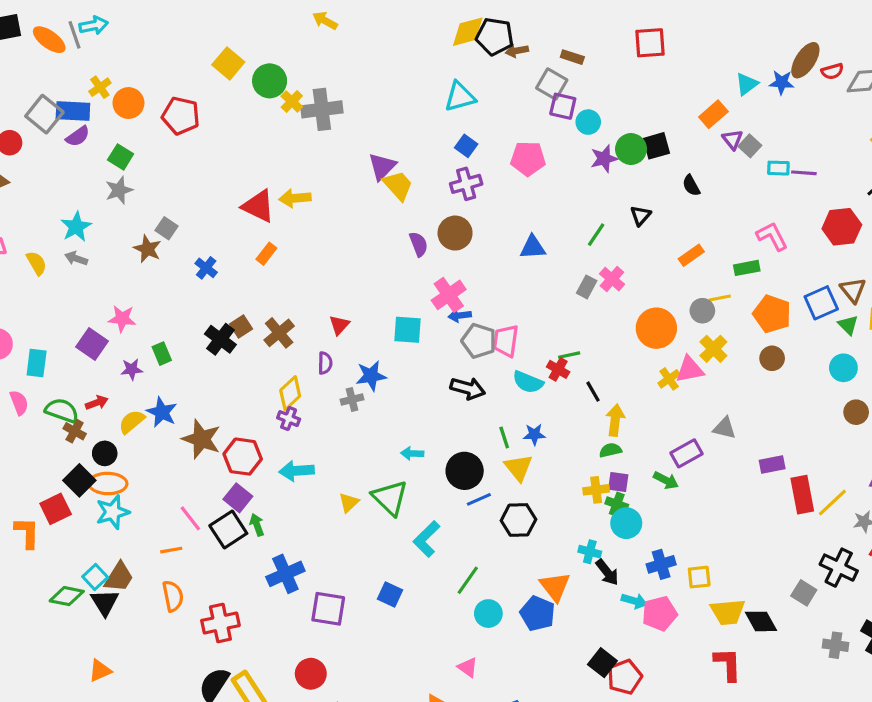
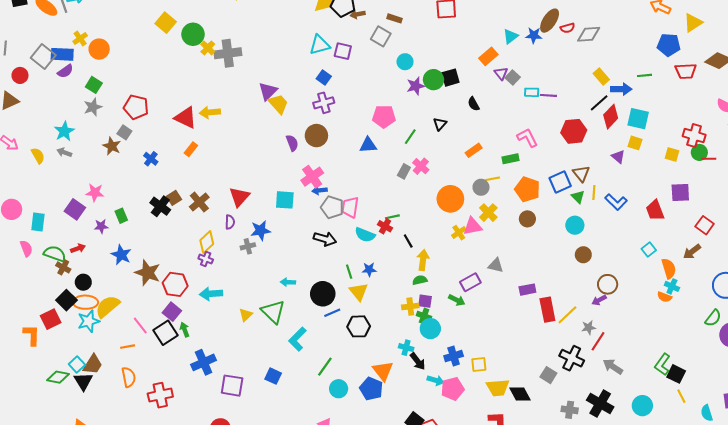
purple square: (563, 106) -> (343, 51), moved
red pentagon: (181, 116) -> (136, 107), moved
pink pentagon: (528, 159) -> (384, 117), moved
red triangle: (339, 325) -> (239, 197), size x1.5
yellow semicircle: (132, 422) -> (108, 306), moved, size x1.4

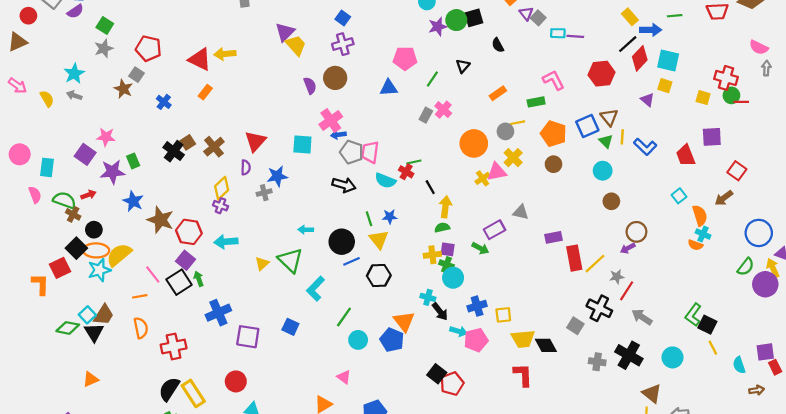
purple star: (101, 226) -> (112, 172), size x1.6

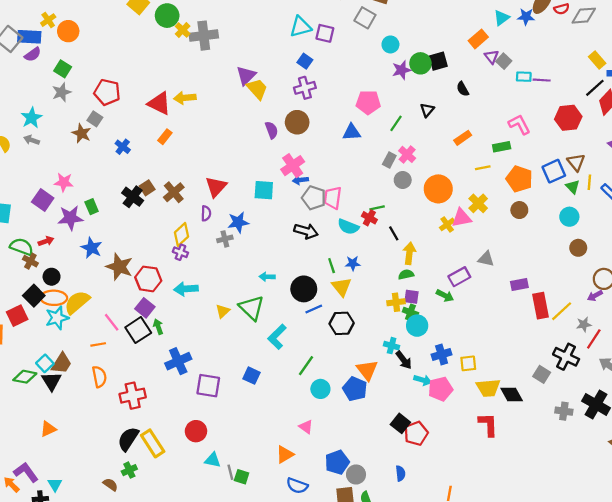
gray circle: (505, 131) -> (403, 180), moved

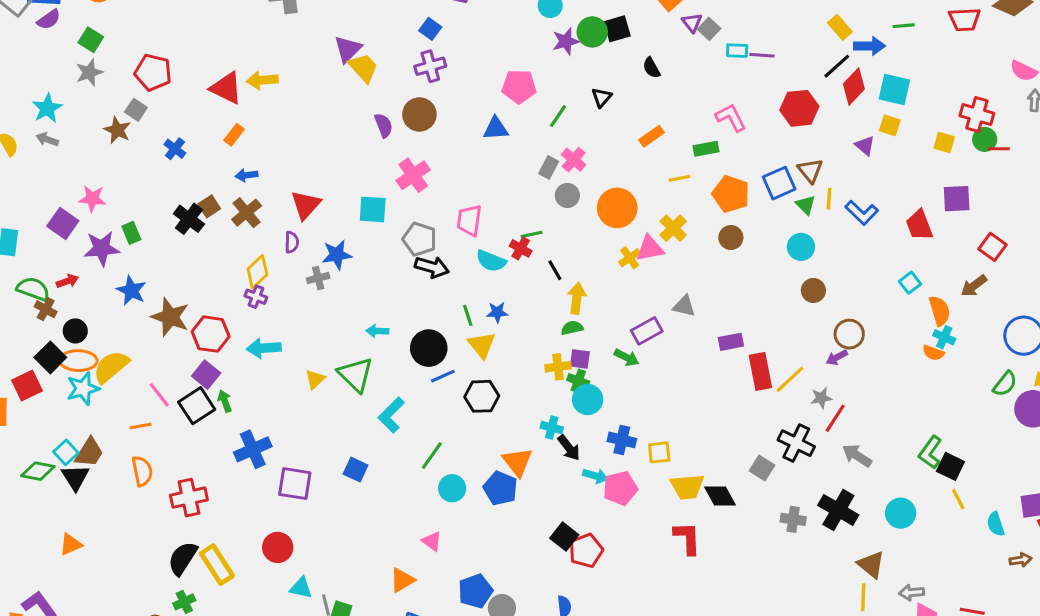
blue arrow: (300, 180) -> (247, 175), moved
gray pentagon: (314, 198) -> (419, 239), moved
blue cross: (442, 354) -> (622, 440), turned 30

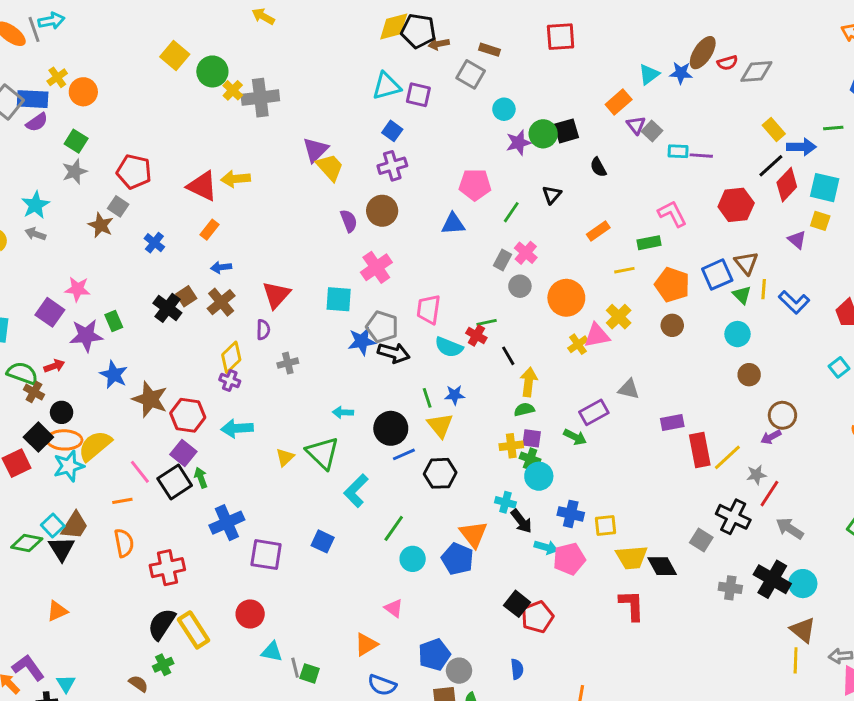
blue star: (337, 255) -> (362, 341), moved
cyan circle: (901, 513) -> (803, 584), moved

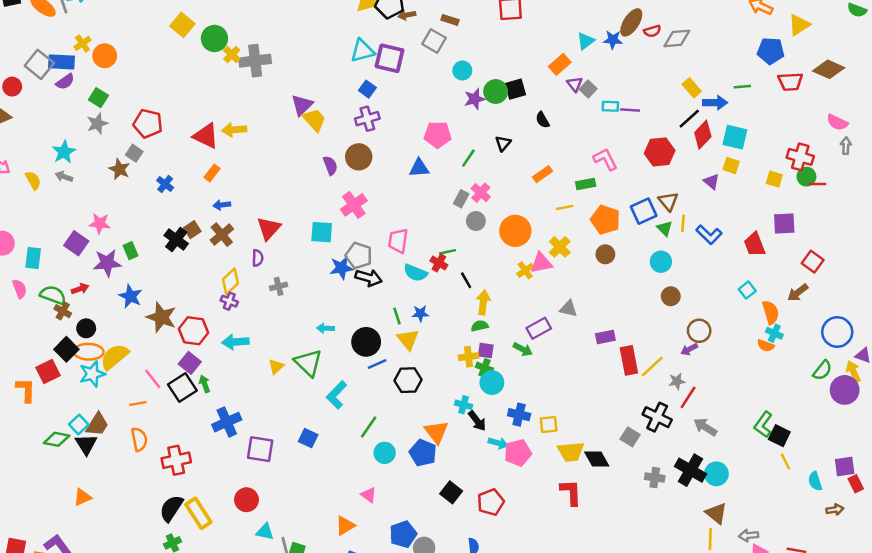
purple square: (418, 95) -> (390, 58), size x1.4
black square: (517, 604) -> (451, 492), moved

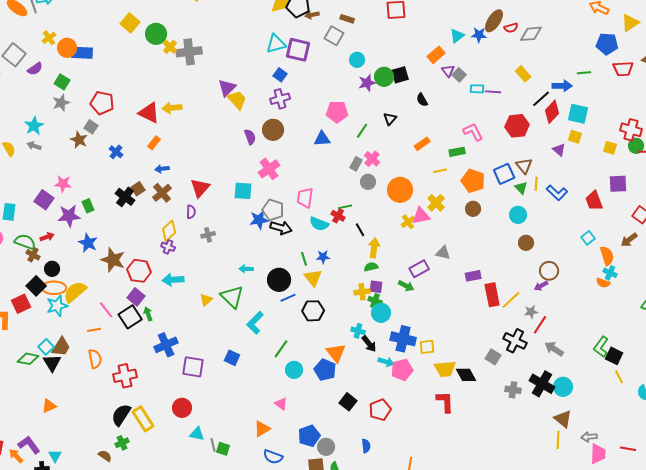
blue rectangle: (61, 62) -> (82, 53), moved
yellow rectangle: (692, 88) -> (523, 74), moved
blue cross: (519, 415) -> (403, 339), size x1.4

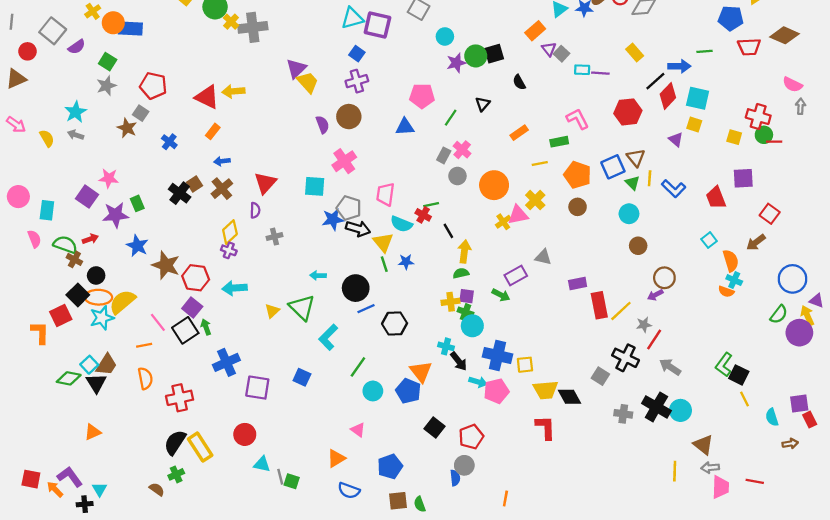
yellow triangle: (313, 278) -> (383, 242), moved
brown triangle: (563, 419) -> (703, 445), moved
gray circle: (326, 447) -> (464, 465), moved

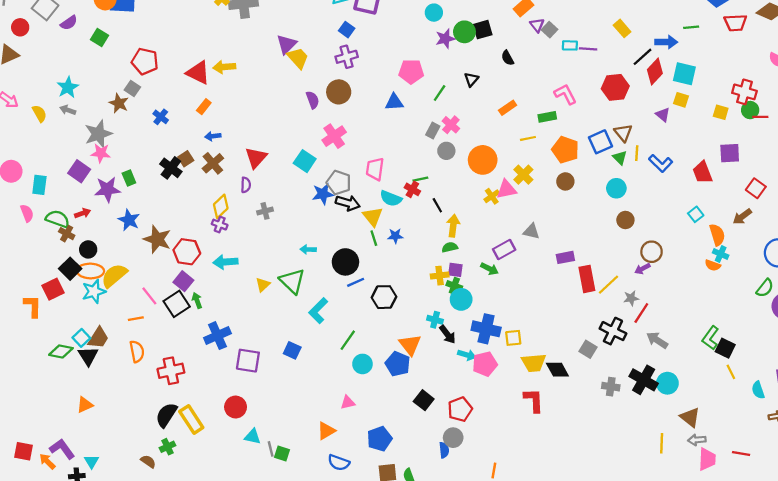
gray star: (106, 86) -> (98, 134), moved, size x1.4
cyan square: (315, 186) -> (305, 161), turned 30
pink triangle: (358, 430) -> (348, 402), turned -49

